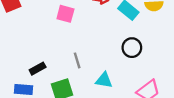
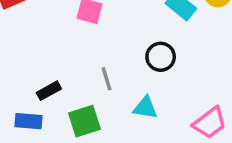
black circle: (132, 48) -> (161, 57), moved

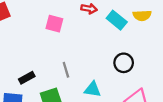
black circle: (161, 57) -> (124, 63), moved

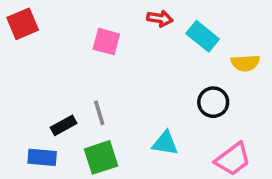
yellow semicircle: (142, 16) -> (245, 63), moved
gray line: (66, 70) -> (99, 113), moved

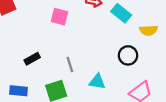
gray line: (99, 113) -> (70, 65), moved
black rectangle: (64, 125) -> (32, 59), moved

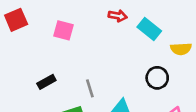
pink square: (60, 17) -> (64, 30), moved

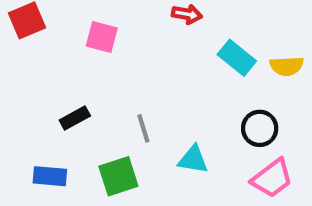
cyan rectangle: (149, 29) -> (237, 58), moved
black circle: (157, 78) -> (260, 128), moved

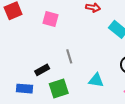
black rectangle: (75, 118) -> (42, 70), moved
gray line: (143, 128) -> (69, 56), moved

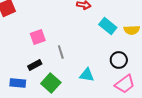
pink square: (50, 19) -> (38, 37), moved, turned -35
green square: (59, 89) -> (51, 83), turned -30

